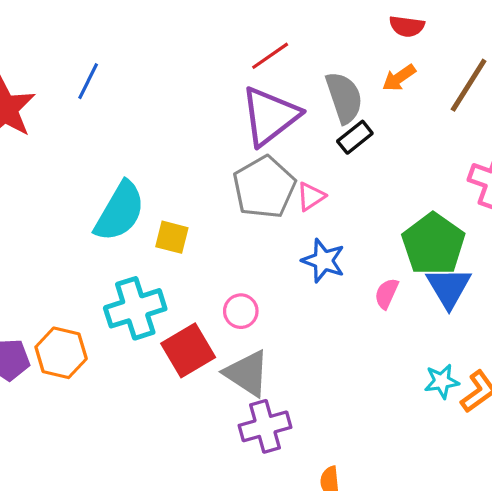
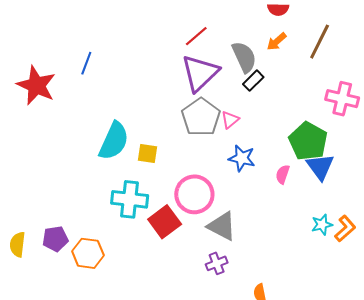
cyan cross: (135, 308) -> (130, 199), turned 30
pink circle: (241, 311) -> (194, 194), size x1.8
orange hexagon: (61, 353) -> (88, 253), moved
gray triangle: (247, 373) -> (222, 226), moved
purple cross: (265, 426) -> (217, 263), size x0.7

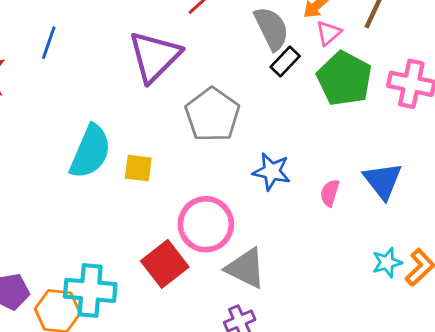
purple triangle: (200, 73) -> (154, 56), moved
pink triangle: (230, 120) -> (328, 33), moved
green pentagon: (308, 141) -> (344, 79), moved
cyan cross: (130, 199) -> (90, 290), moved

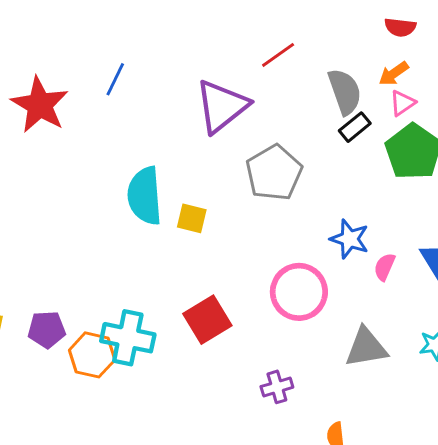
cyan semicircle: (90, 152) -> (145, 196), turned 146
blue star: (272, 171) -> (349, 239), moved
pink circle: (206, 224) -> (299, 292), moved
gray triangle: (246, 268) -> (366, 347), moved, turned -42

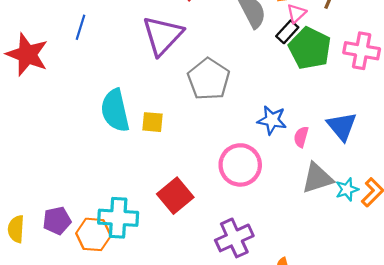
black rectangle: (355, 127) -> (287, 32), moved
gray triangle: (366, 347) -> (317, 178), moved
purple cross: (277, 387) -> (234, 238), size x1.6

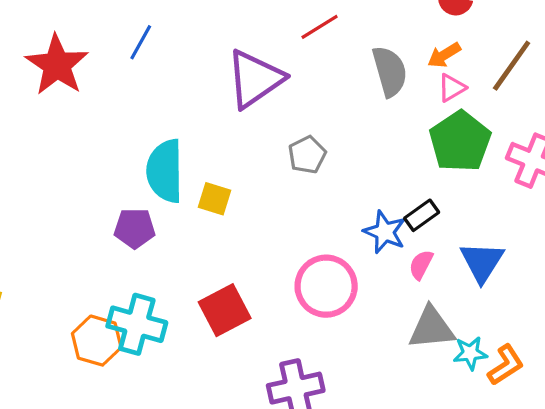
black rectangle: (287, 32) -> (422, 215), moved
gray pentagon: (209, 79) -> (307, 155), size x0.6
purple pentagon: (57, 221) -> (135, 228), moved

